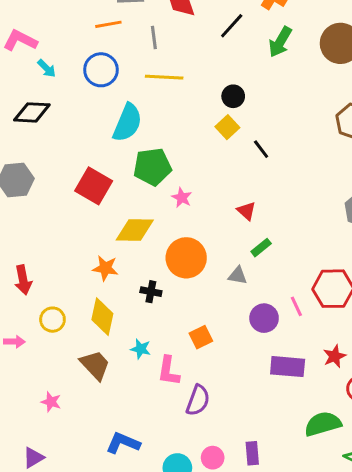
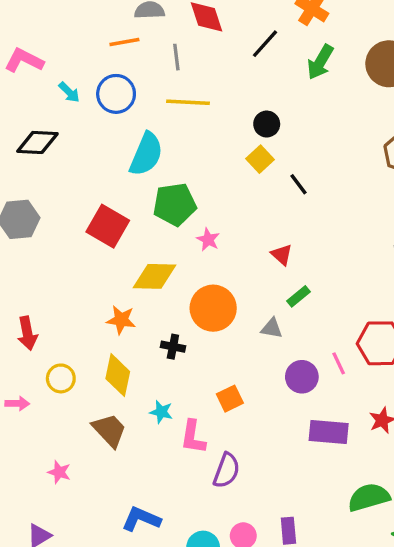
cyan arrow: (47, 68) -> (69, 92), moved

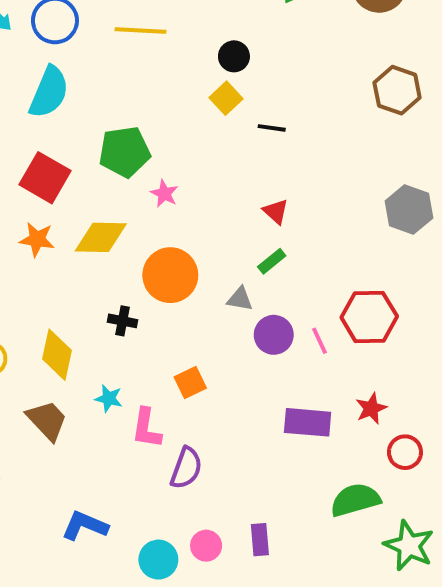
cyan semicircle: (146, 154) -> (49, 92), moved
black line: (298, 184) -> (272, 128), turned -45
red triangle: (282, 255) -> (276, 211), moved
orange star: (121, 320) -> (37, 239), moved
purple circle: (302, 377) -> (274, 335), moved

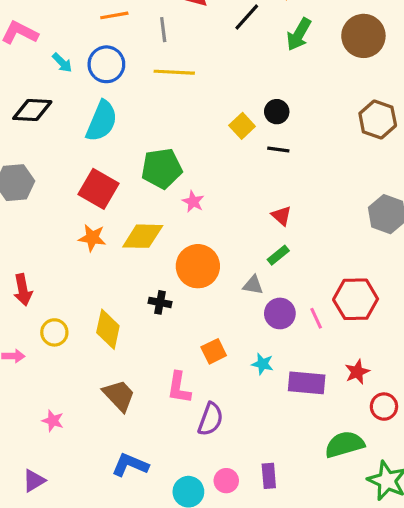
black circle: (234, 56) -> (277, 112), moved
cyan star: (109, 398) -> (263, 364), moved
brown trapezoid: (47, 420) -> (119, 395), moved

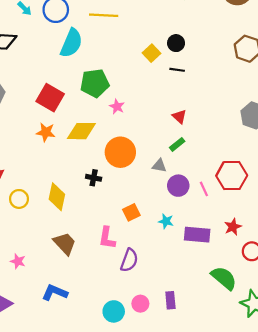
cyan semicircle: (102, 121) -> (71, 43), moved
green semicircle: (345, 444) -> (224, 278), turned 56
blue L-shape: (130, 465) -> (55, 293), moved

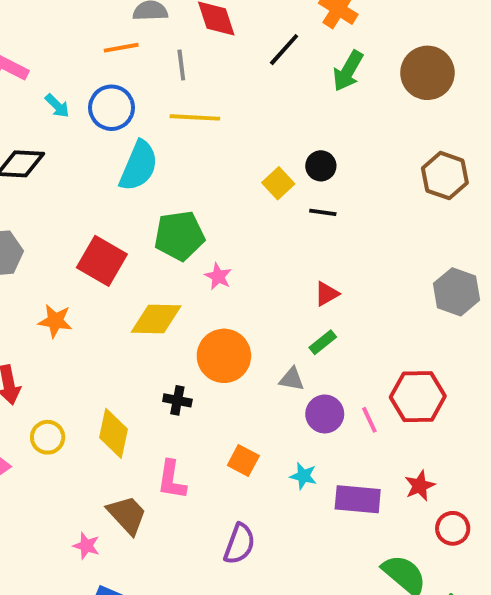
red triangle: (179, 117) -> (327, 294), turned 48
orange star: (46, 132) -> (55, 321), moved
orange square: (131, 212) -> (243, 460), turned -36
pink L-shape: (107, 238) -> (172, 480), moved
pink star: (18, 261) -> (86, 546), moved

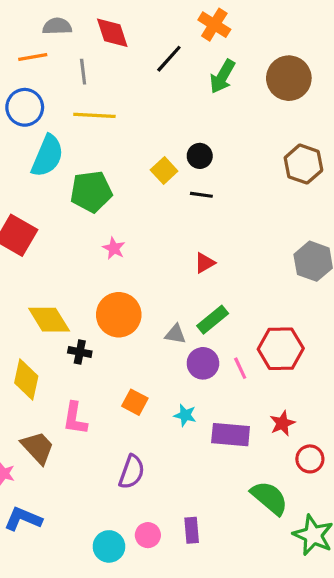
green pentagon: (179, 236) -> (91, 192), moved
yellow diamond: (156, 319) -> (49, 320), moved, turned 57
green rectangle: (323, 342) -> (213, 320), moved, size x1.4

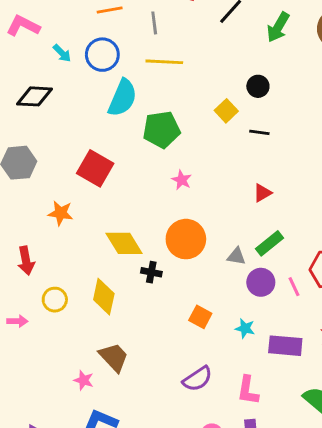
black circle: (200, 156) -> (258, 86), moved
pink L-shape: (75, 418) -> (248, 390), moved
purple semicircle: (132, 472) -> (197, 379), turned 36

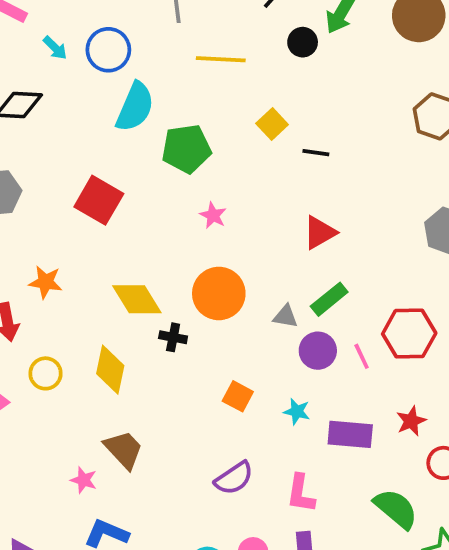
yellow line: (164, 62) -> (221, 59), moved
black circle: (258, 86) -> (303, 42), moved
red triangle: (262, 193) -> (320, 233), size x1.4
orange star: (61, 213) -> (46, 282), moved

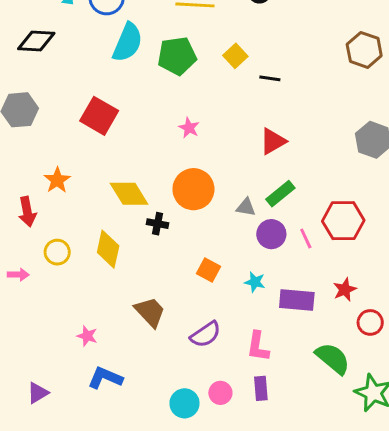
green pentagon: (186, 149) -> (177, 56), moved
orange star: (46, 282) -> (57, 180), turned 30
brown trapezoid: (124, 450) -> (150, 312), moved

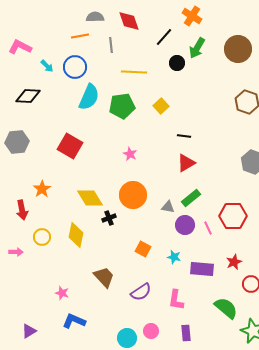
black line: (270, 78) -> (184, 136), moved
black cross: (158, 224) -> (109, 218), turned -32
purple rectangle: (261, 388) -> (186, 333), moved

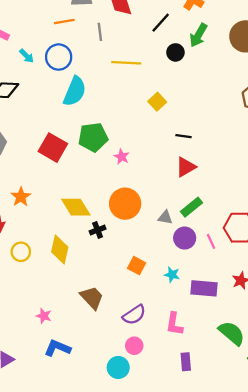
green pentagon: (122, 106) -> (93, 137), moved
pink circle: (151, 331) -> (134, 346), moved

